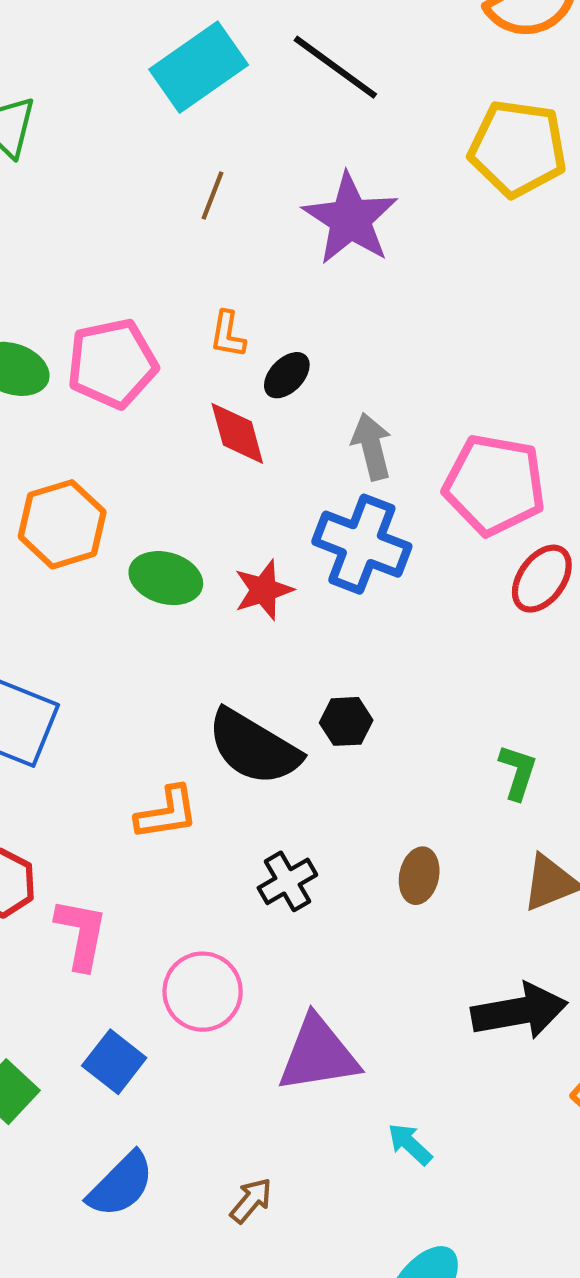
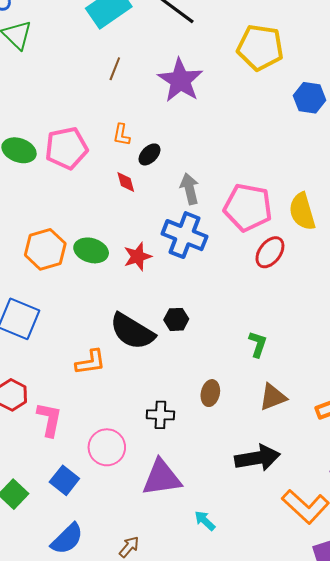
red diamond: (237, 433) -> (126, 182), size x0.7
orange hexagon: (62, 524) -> (45, 249), moved
black cross: (287, 881) -> (160, 415), moved, turned 32

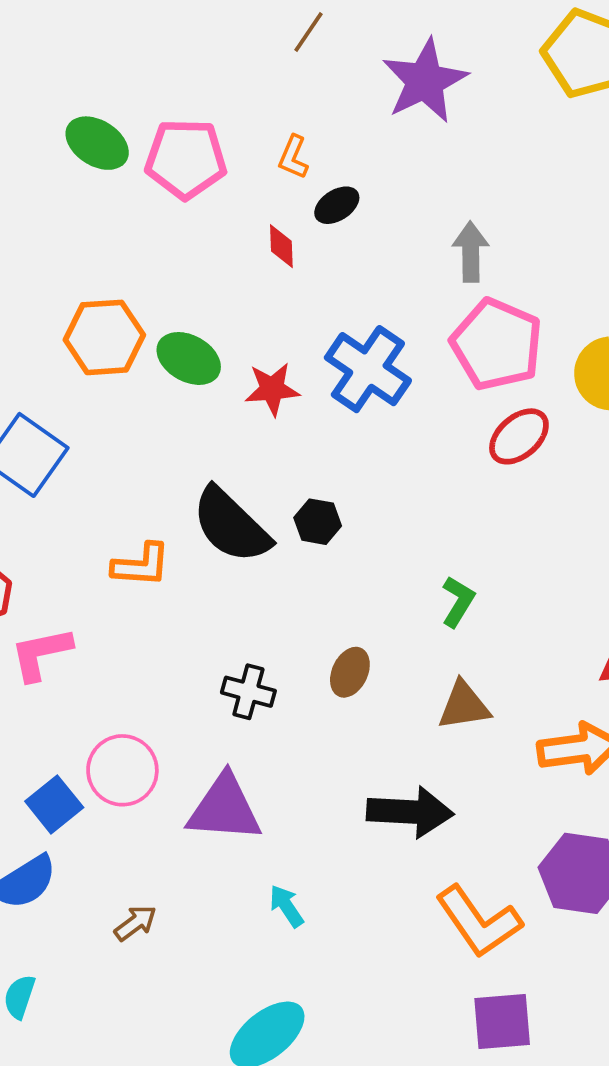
gray arrow: (190, 189) -> (471, 252), moved
pink L-shape: (49, 419) -> (41, 654), turned -126
pink circle: (107, 447) -> (122, 770), moved
blue square: (64, 480) -> (54, 804), moved

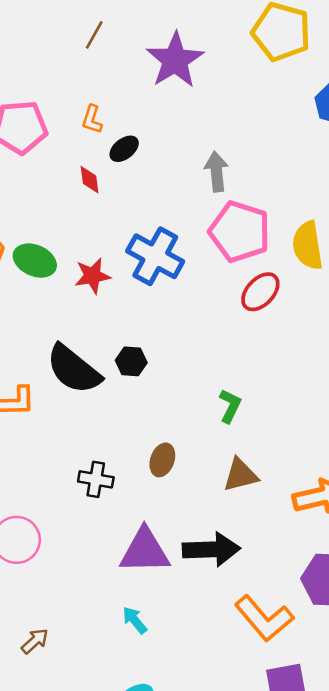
purple triangle: (224, 808) -> (145, 551), moved

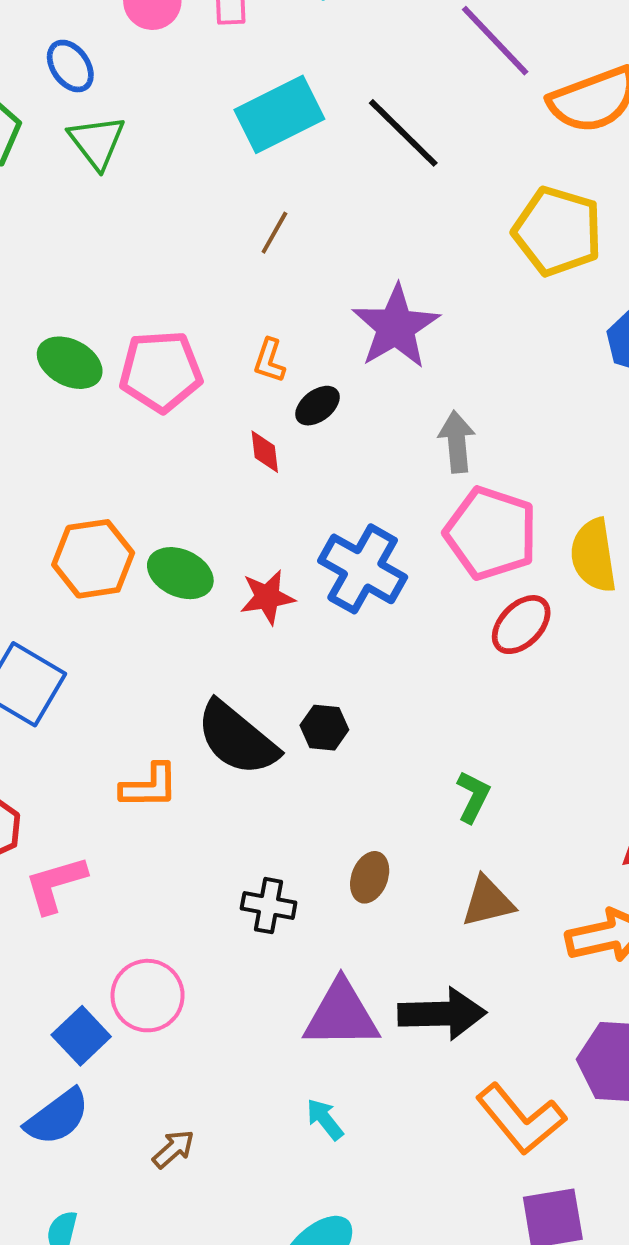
purple star: (175, 60) -> (396, 327), moved

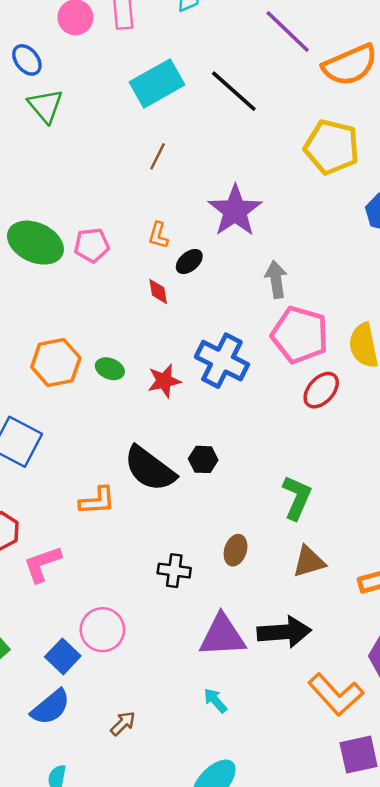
green ellipse: (70, 363) -> (35, 243), size x1.4
pink pentagon: (161, 371) -> (92, 245), size x0.7
green ellipse: (180, 573) -> (110, 369), size x0.7
green L-shape: (473, 797) -> (297, 498), size x1.4

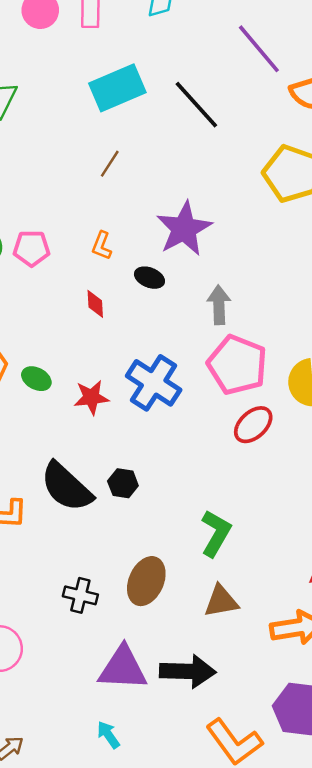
black ellipse: (189, 261) -> (149, 278), moved, turned 56
brown ellipse: (236, 550) -> (146, 581), size x1.5

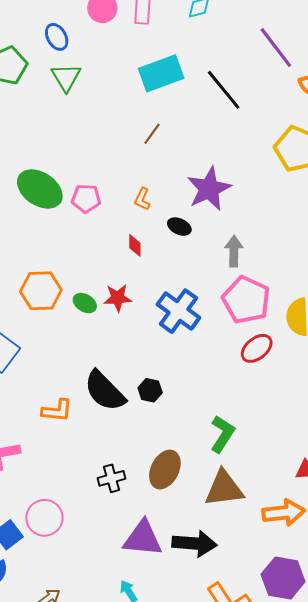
red star: (91, 397) -> (118, 298), moved
black cross: (80, 595) -> (112, 478), turned -32
brown triangle: (221, 601) -> (224, 489), size x1.4

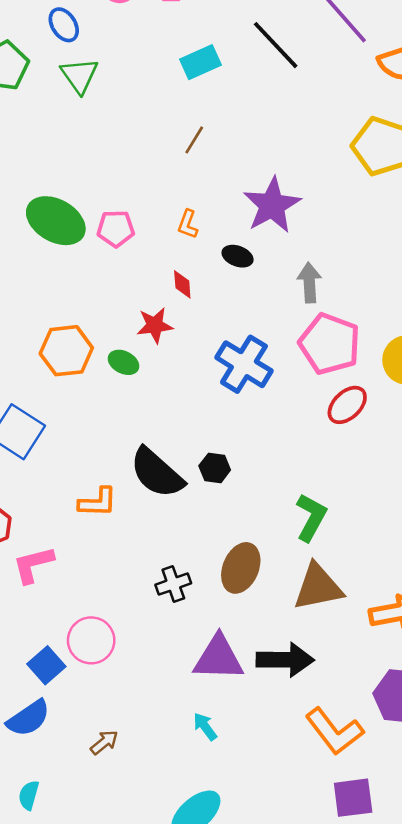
cyan rectangle: (161, 73) -> (200, 62), size x0.7
black line: (224, 90) -> (276, 45), moved
red star: (118, 298) -> (155, 325), moved

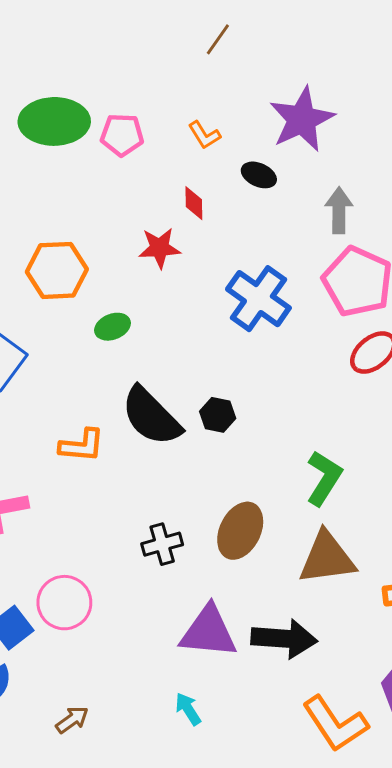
green ellipse: (56, 221) -> (54, 121), turned -34
orange L-shape: (188, 224) -> (204, 135), turned -56
green ellipse: (123, 362) -> (113, 327), moved, turned -52

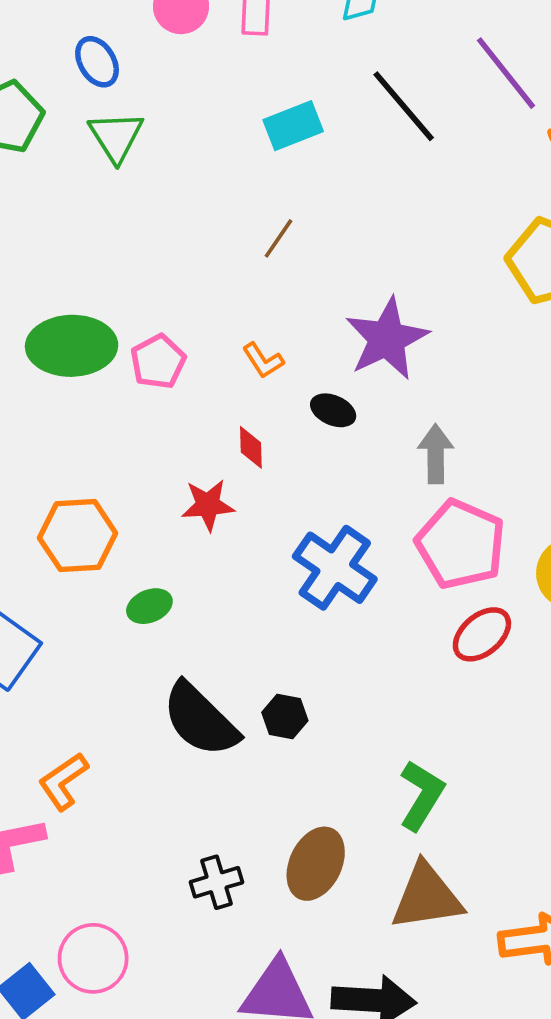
pink pentagon: (122, 135) -> (158, 362), turned -30
orange L-shape: (82, 445) -> (63, 781), moved, turned 141

